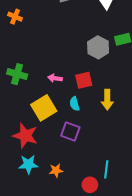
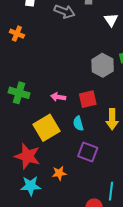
purple square: (70, 131) -> (88, 152), moved
orange star: (56, 170) -> (59, 173), moved

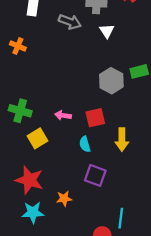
white triangle: (111, 20) -> (107, 31), moved
yellow square: (47, 128) -> (37, 138), moved, size x0.7

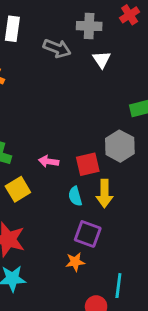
gray hexagon: (111, 81) -> (120, 146), moved
yellow arrow: (122, 140) -> (104, 193), moved
orange star: (64, 199) -> (75, 262), moved

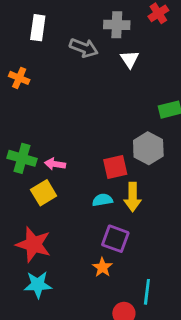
pink arrow: (49, 161) -> (55, 164), moved
cyan semicircle: (75, 196) -> (102, 200), turned 96
orange star: (75, 262) -> (102, 267), turned -30

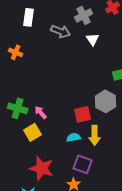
gray cross: (117, 25) -> (84, 15), turned -30
pink arrow: (55, 164) -> (41, 112), turned 40
red star: (33, 244) -> (42, 168), moved

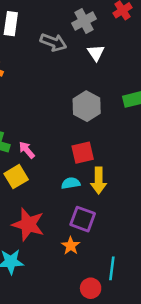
gray hexagon: (106, 101) -> (87, 106), moved

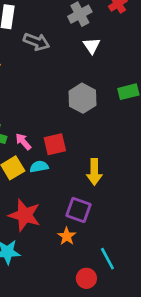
gray arrow: (53, 42) -> (36, 42), moved
red square: (83, 153) -> (55, 144), moved
cyan semicircle: (71, 183) -> (39, 167), moved
cyan line: (112, 268) -> (107, 259), turned -35

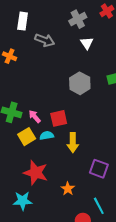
yellow arrow: (94, 172) -> (73, 143), moved
purple square: (79, 210) -> (99, 169), moved

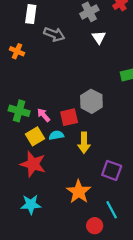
gray hexagon: (80, 83) -> (91, 101), moved
red star: (36, 173) -> (33, 164), moved
orange star: (68, 189) -> (79, 192), size x1.6

